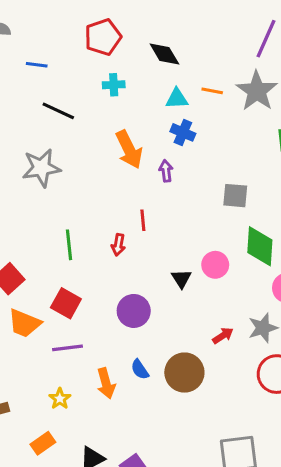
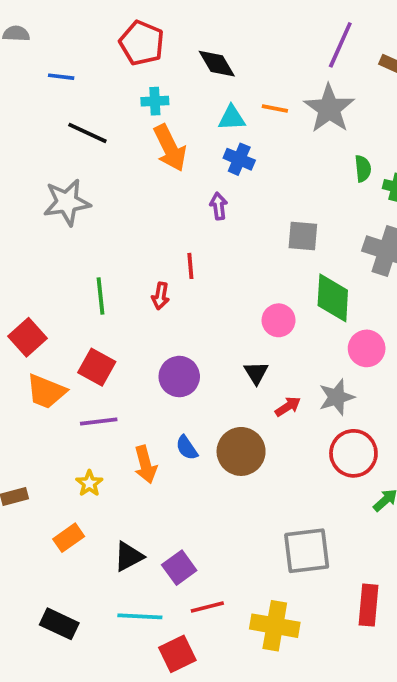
red pentagon: (103, 37) -> (142, 43), turned -30
orange arrow: (129, 149) -> (170, 148), moved
black triangle: (181, 279) -> (256, 373), moved

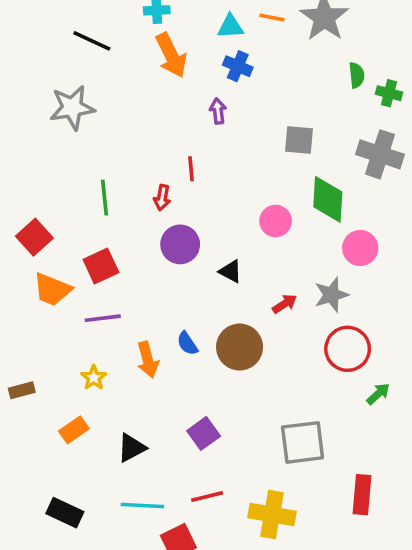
red square: (97, 367) -> (101, 266), turned 36
black triangle: (256, 373) -> (231, 271), moved, turned -30
purple circle: (179, 377) -> (180, 244), moved
purple square: (179, 568) -> (204, 433), moved

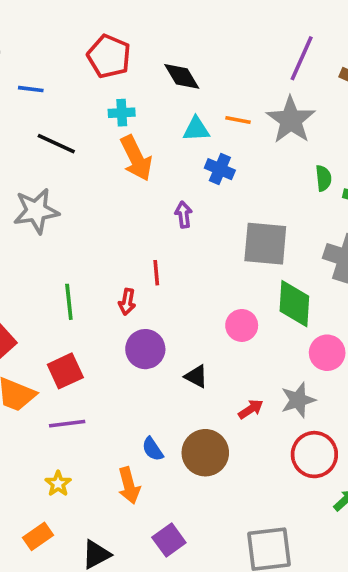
blue cross: (238, 66) -> (220, 169), moved
gray square: (299, 140) -> (265, 244), size x1.5
orange arrow: (148, 360) -> (129, 485), moved

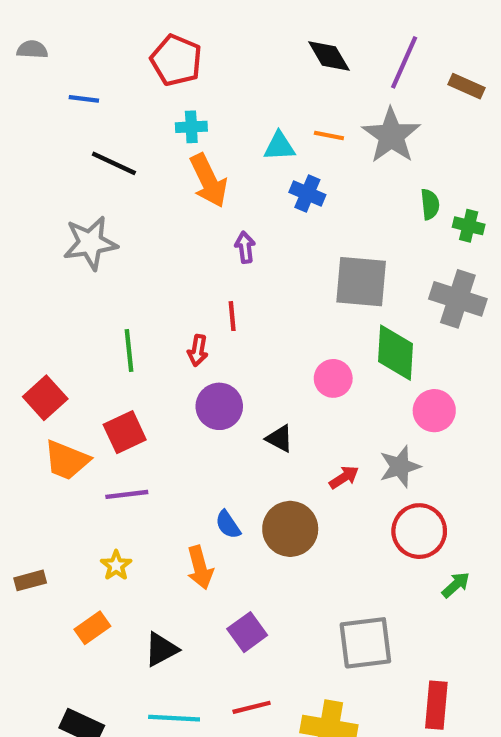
black diamond: (182, 76) -> (329, 56), moved
purple arrow: (183, 215) -> (245, 247), moved

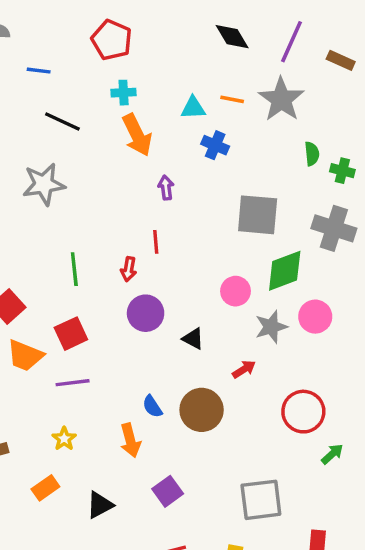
green diamond: (396, 353) -> (285, 271), turned 66
gray star: (400, 467) -> (271, 327), moved

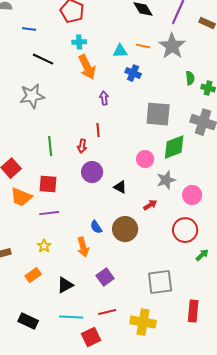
pink circle: (315, 317) -> (192, 195), moved
red square: (71, 334) -> (48, 184), turned 30

